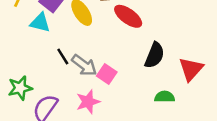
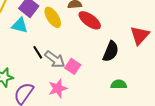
red triangle: (191, 69) -> (140, 35), moved

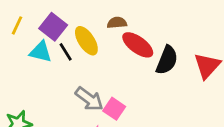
black semicircle: (111, 51) -> (167, 60), moved
black line: (38, 52) -> (66, 52), moved

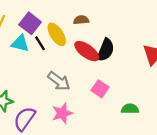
red ellipse: (138, 45) -> (87, 51), moved
black semicircle: (167, 60) -> (106, 50), moved
pink square: (114, 109) -> (100, 89), moved

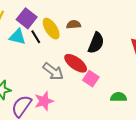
brown semicircle: (81, 20) -> (74, 24), moved
red ellipse: (87, 51) -> (76, 63), moved
pink star: (62, 113) -> (44, 101), moved

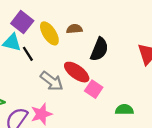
black line: (36, 37) -> (28, 54), moved

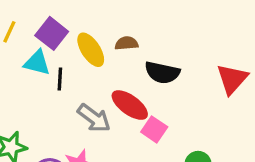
black semicircle: (99, 49) -> (162, 73), turned 80
black line: (28, 54) -> (60, 79), turned 35

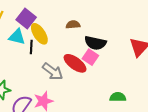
yellow ellipse: (91, 50) -> (39, 34), moved
pink square: (154, 129) -> (90, 57), moved

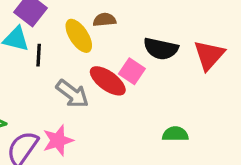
yellow ellipse: (39, 34) -> (79, 36), moved
black semicircle: (95, 43) -> (161, 49), moved

